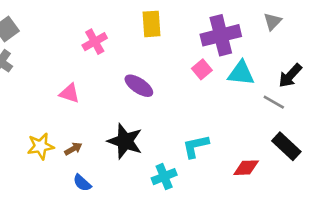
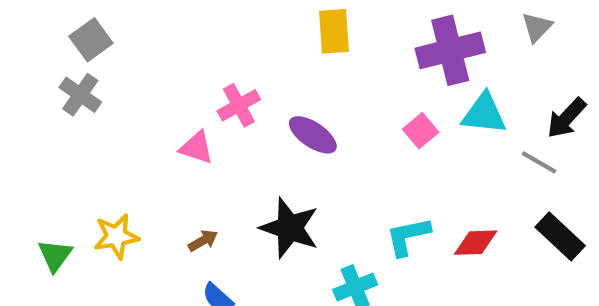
pink cross: (95, 42) -> (239, 105), moved
pink square: (202, 69) -> (421, 131), moved
yellow star: (41, 146) -> (116, 236), moved
red diamond: (246, 168) -> (476, 243), moved

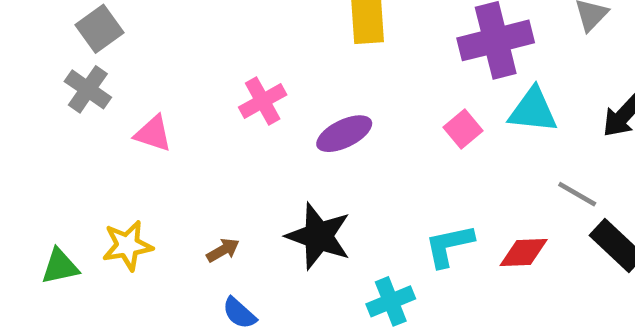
purple ellipse: (313, 135) -> (344, 134), turned -60
pink triangle: (197, 148) -> (153, 134), moved
gray line: (539, 162) -> (577, 194), moved
green triangle: (55, 255) -> (60, 266), turned 42

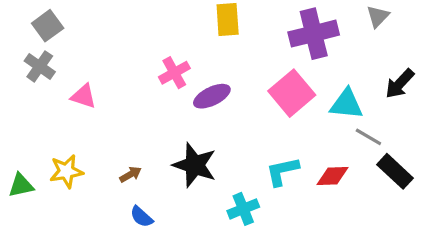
pink cross: (263, 101) -> (174, 73), moved
cyan triangle: (533, 110) -> (347, 104), moved
pink square: (463, 129) -> (292, 93), size x1.8

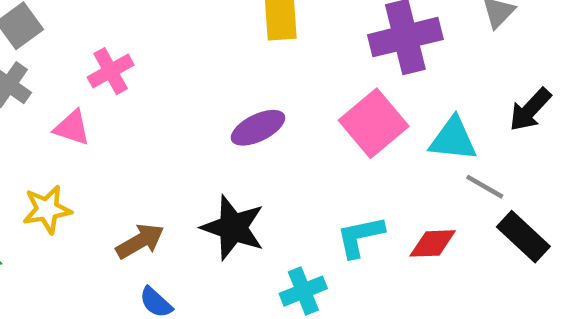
pink cross: (174, 73) -> (111, 71), moved
yellow star: (66, 171) -> (47, 209), moved
brown arrow: (130, 174) -> (140, 241), size x1.5

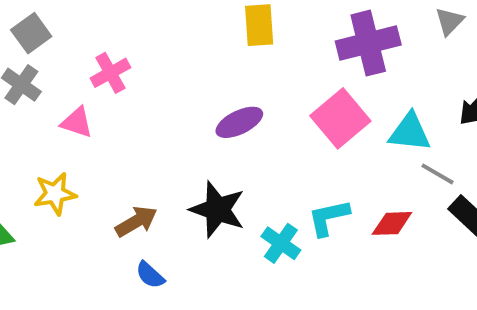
cyan cross: (303, 291) -> (281, 243), moved, turned -33

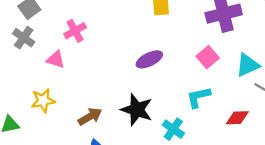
pink square: (340, 118) -> (208, 57), size x0.7
cyan triangle: (410, 132) -> (248, 65), turned -30
cyan L-shape: (329, 217) -> (198, 97), moved

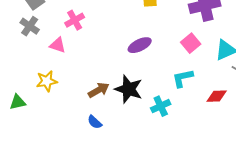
brown arrow: (90, 117) -> (99, 90), moved
cyan cross: (173, 129) -> (161, 106), turned 30

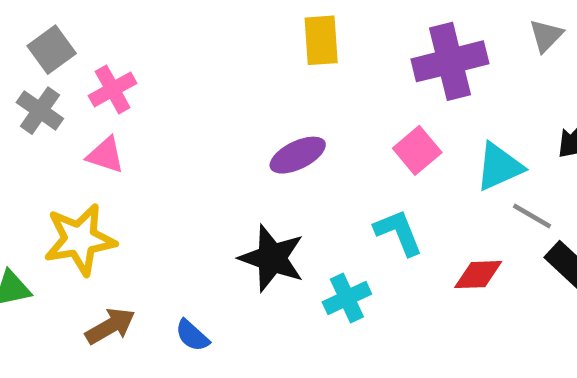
pink cross: (75, 20) -> (113, 89), moved
cyan L-shape: (183, 78) -> (398, 232), turned 80
yellow star: (47, 81) -> (80, 239), size x1.4
brown arrow: (99, 90) -> (110, 326), moved

